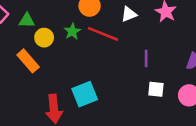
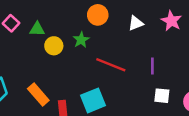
red line: (103, 34) -> (111, 65), moved
orange rectangle: (28, 61) -> (38, 94), moved

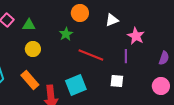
pink star: (171, 21) -> (136, 36), moved
yellow circle: (54, 46) -> (33, 49), moved
white square: (162, 96) -> (117, 81), moved

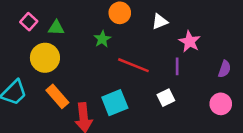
yellow circle: (33, 49) -> (45, 58), moved, size x1.5
white square: (117, 81) -> (166, 98), turned -32

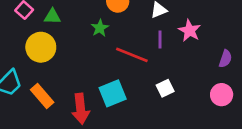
purple line: (177, 66) -> (160, 40), moved
orange rectangle: (57, 96) -> (42, 96), moved

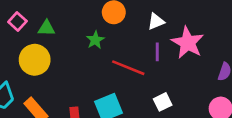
pink star: (190, 31) -> (188, 43), size x1.4

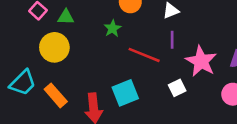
pink star: (188, 43) -> (201, 61), moved

